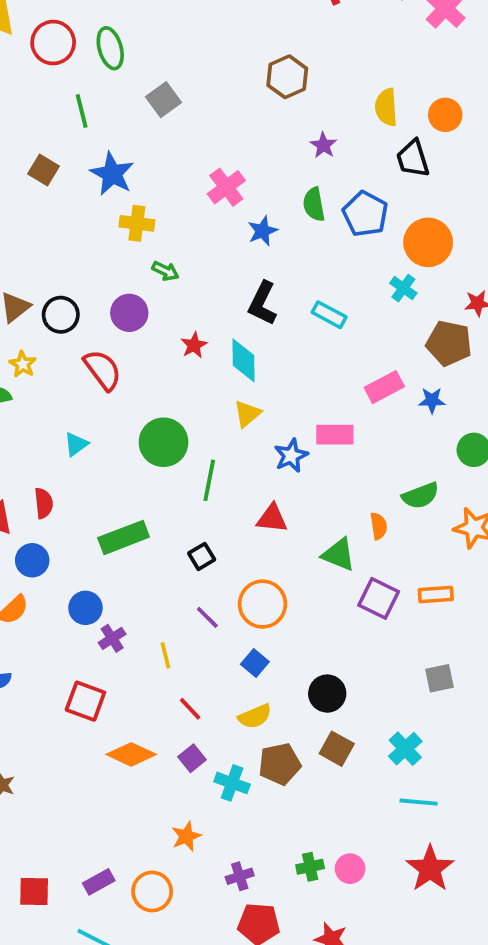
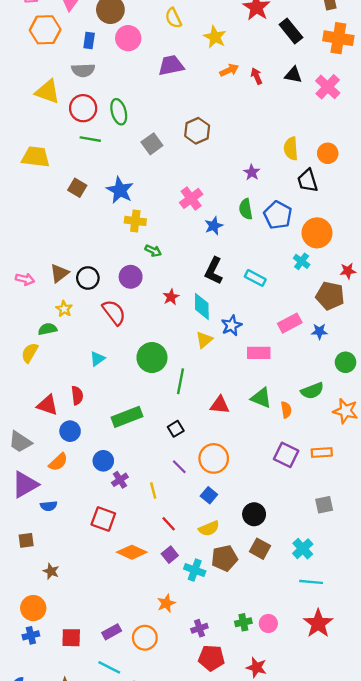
brown hexagon: (287, 77) -> (197, 131), moved
green line: (82, 111) -> (90, 139), moved, turned -66
blue star: (291, 456) -> (232, 325), moved
green triangle: (339, 555) -> (261, 398), moved

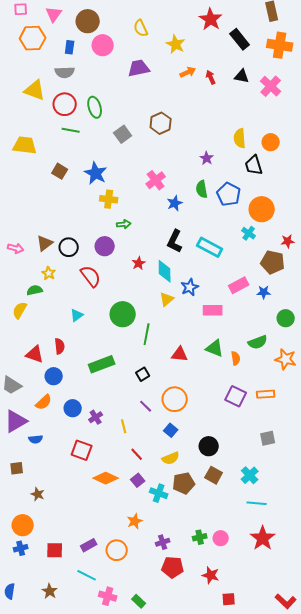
green arrow: (153, 251) -> (124, 224), turned -32
cyan rectangle: (255, 278) -> (210, 247), size x1.4
blue circle: (103, 461) -> (73, 408), moved

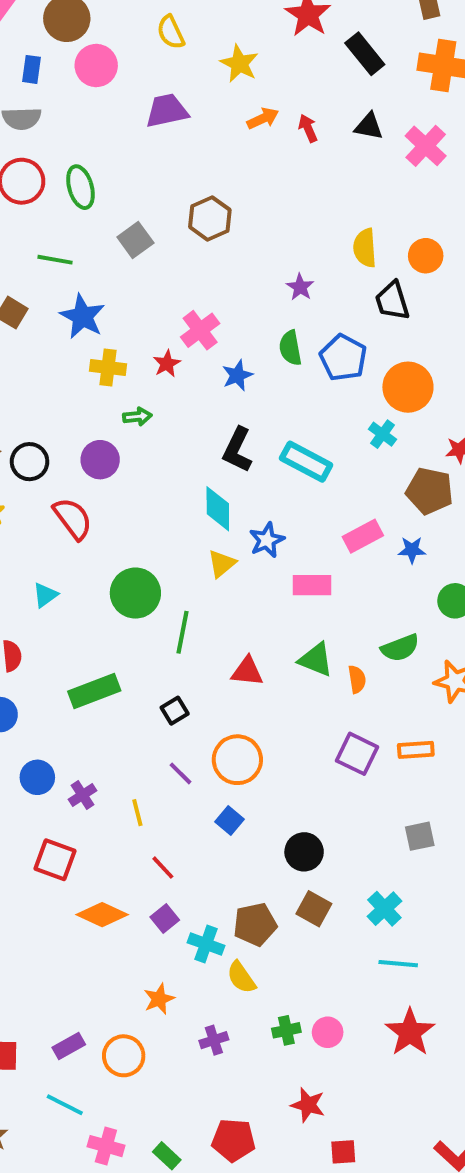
green line: (71, 130) -> (55, 260), moved
red star: (139, 263) -> (167, 364), moved
yellow semicircle: (171, 458) -> (241, 977), moved, turned 78
red pentagon: (173, 567) -> (233, 1140), moved

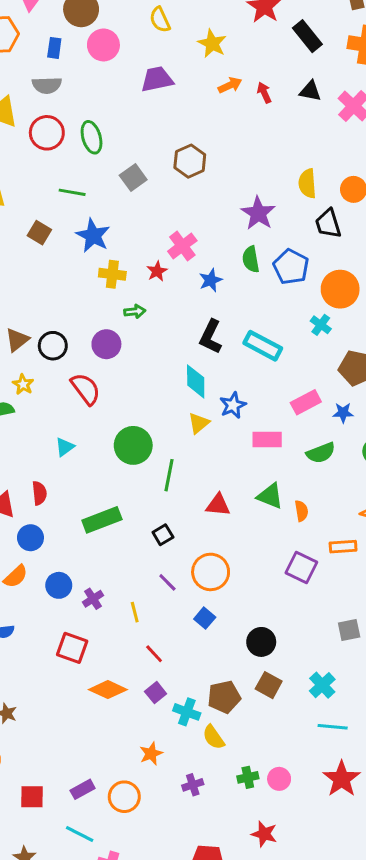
purple star: (300, 287) -> (258, 213), size x1.6
green semicircle: (400, 648) -> (321, 453), moved
orange rectangle: (416, 750) -> (343, 547), moved

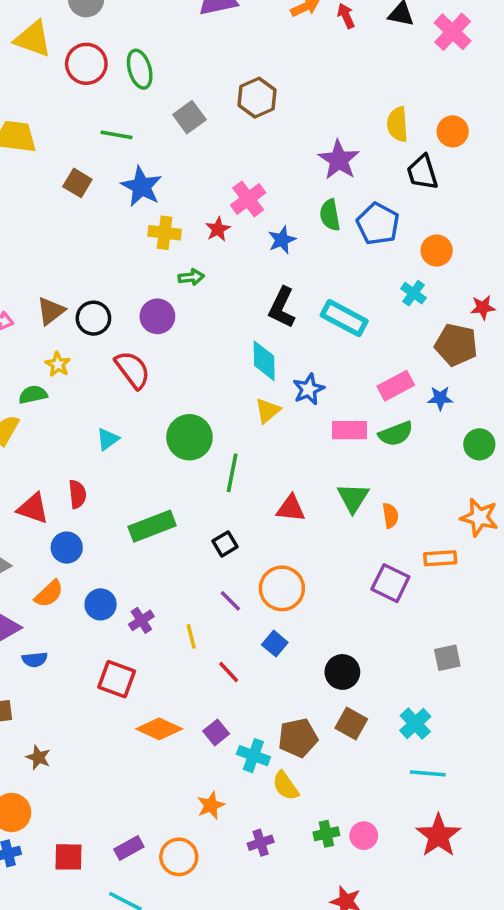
orange circle: (340, 289) -> (437, 251), size x0.7
green semicircle: (321, 453) -> (396, 434), moved
green triangle: (270, 496) -> (353, 498), turned 40
red line: (154, 654) -> (229, 672), moved

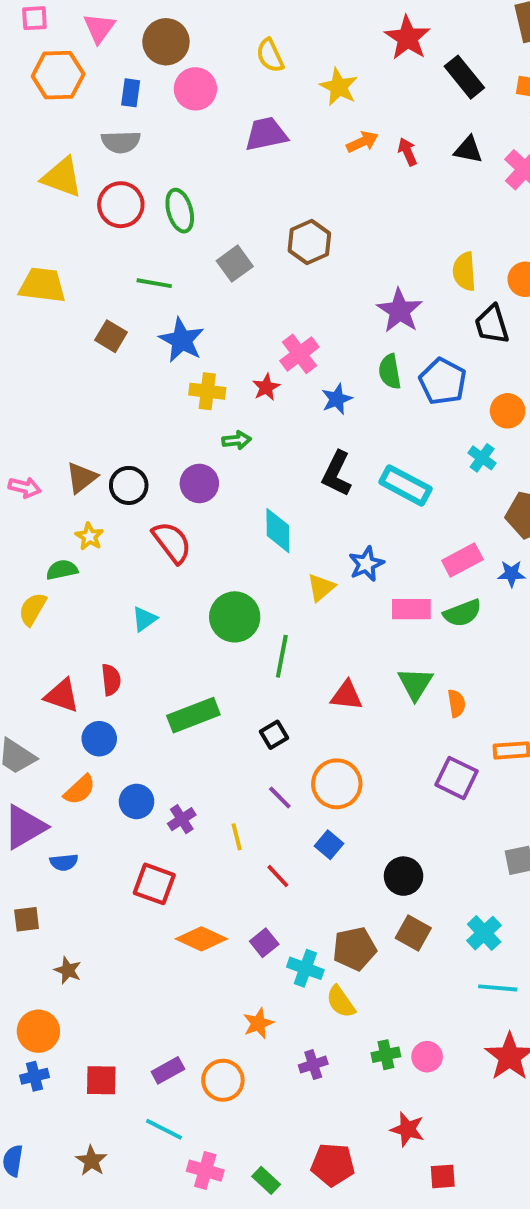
cyan diamond: (264, 361) -> (278, 531), moved

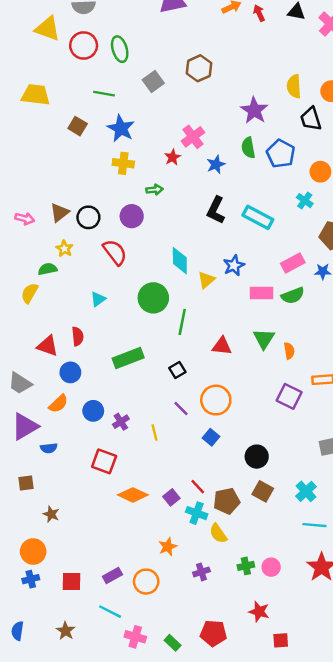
yellow cross: (207, 391) -> (123, 163), moved
cyan diamond: (278, 531) -> (180, 261), moved
red line: (278, 876) -> (198, 487), moved

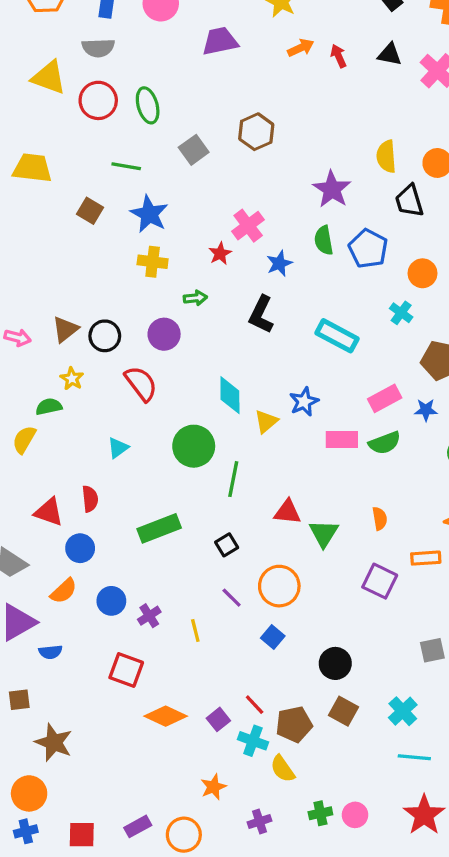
black L-shape: (216, 210) -> (261, 314), moved
green triangle: (264, 339) -> (324, 533), moved
brown star: (51, 514) -> (54, 742), size x1.6

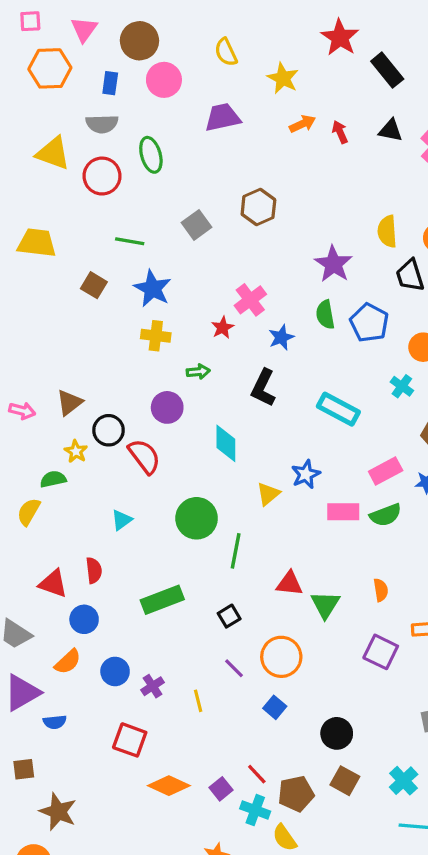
green ellipse: (148, 105) -> (151, 155), moved
black circle: (105, 336) -> (109, 430), moved
cyan diamond: (230, 395) -> (226, 443), moved

